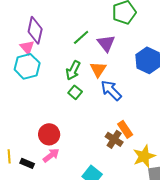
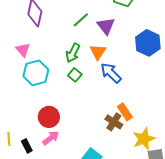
pink triangle: (27, 47) -> (23, 50), moved
cyan hexagon: (27, 66) -> (36, 73), moved
black rectangle: (27, 163) -> (27, 146), turned 40

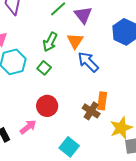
green square: (75, 75) -> (44, 68), moved
orange rectangle: (125, 112) -> (102, 101), turned 42
red circle: (49, 117) -> (47, 106), moved

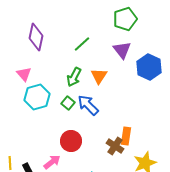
purple triangle: (83, 15) -> (122, 50), moved
blue arrow: (88, 62) -> (88, 105), moved

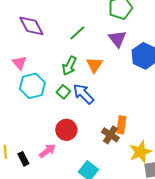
purple diamond: (36, 37) -> (31, 26), turned -40

